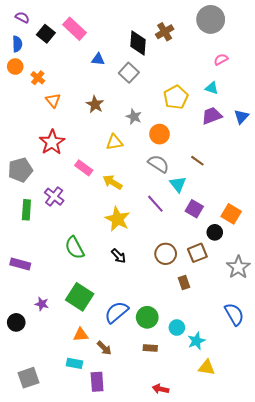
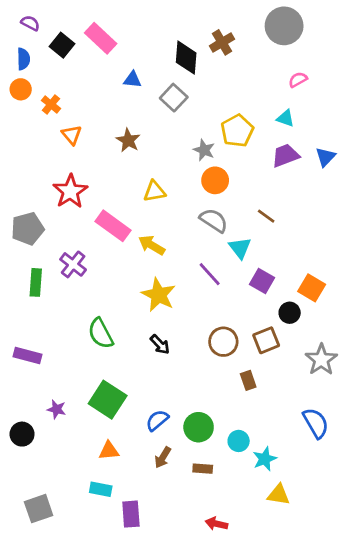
gray star: (134, 117) -> (204, 150), moved
pink rectangle: (84, 168) -> (113, 226), size x1.4
blue semicircle: (116, 312) -> (157, 420), size x0.7
brown arrow: (104, 348) -> (163, 458), moved, turned 77

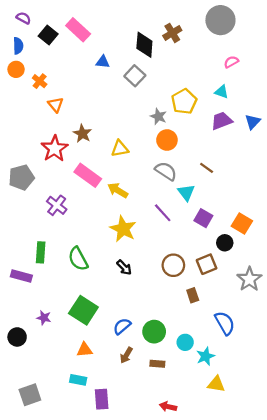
brown star: (128, 140) -> (82, 134), moved
green rectangle: (36, 282) -> (41, 252), moved
blue semicircle: (316, 423) -> (225, 323), moved

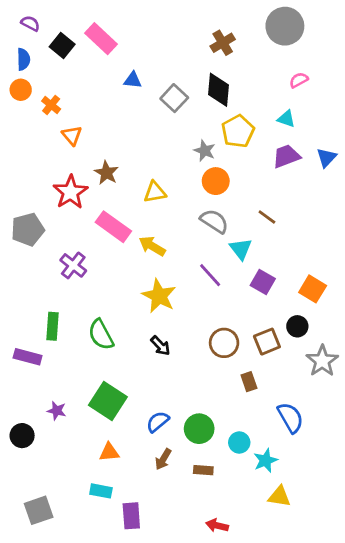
black diamond: (144, 45) -> (218, 90), moved
black circle: (225, 243) -> (297, 326), moved

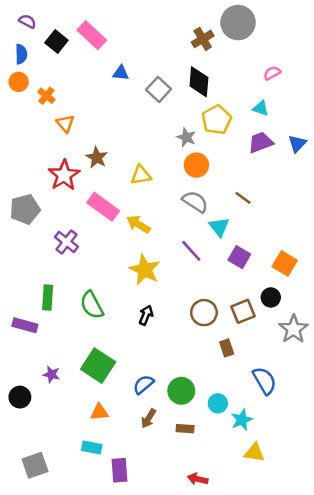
gray circle: (285, 26) -> (238, 23), moved
black arrow: (160, 346) -> (146, 315), turned -114

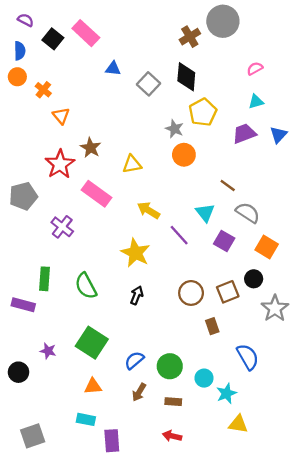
cyan triangle: (261, 108) -> (256, 102), moved, turned -35
gray semicircle: (195, 202) -> (248, 213), moved
yellow arrow: (138, 224) -> (148, 210), moved
red arrow: (198, 479) -> (172, 436), moved

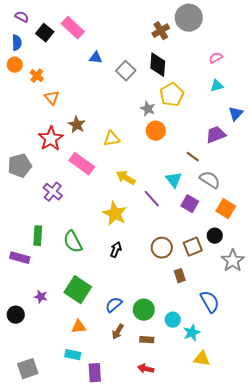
purple trapezoid: (244, 133) -> (216, 135), moved

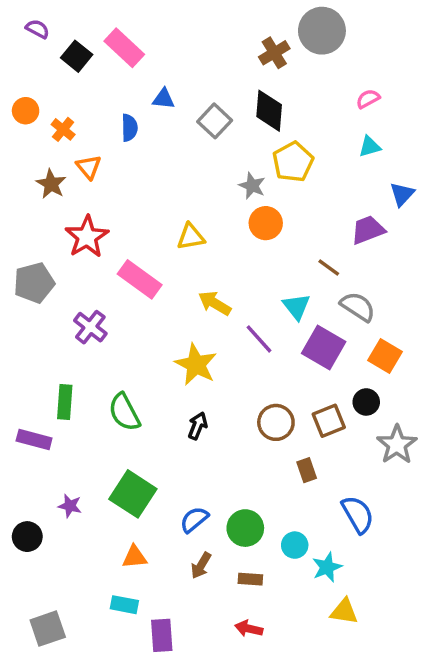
blue semicircle: (17, 43) -> (129, 128), moved
brown star: (77, 125) -> (51, 184), moved
purple square: (190, 204) -> (324, 347), size x1.4

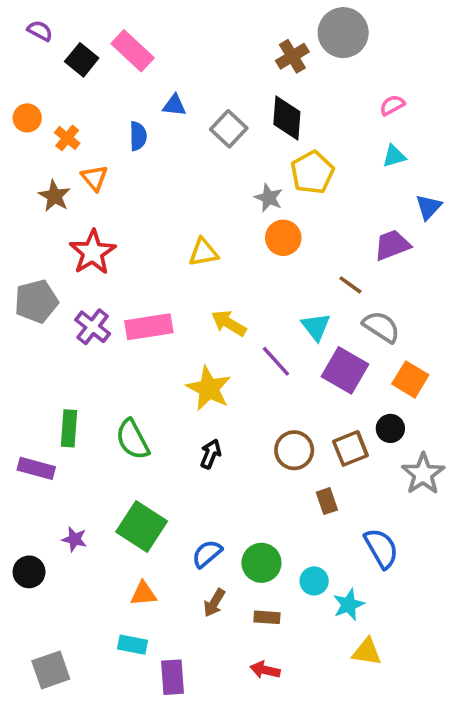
pink rectangle: (140, 279) -> (149, 327), moved, turned -45
purple cross: (90, 327) -> (93, 327), moved

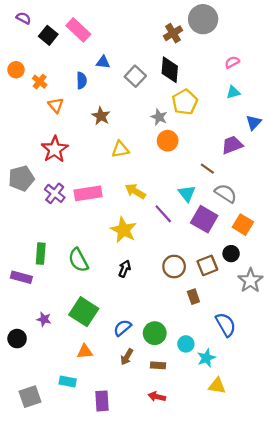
brown star: (54, 196) -> (101, 116), moved
cyan rectangle: (133, 645) -> (68, 382), moved

